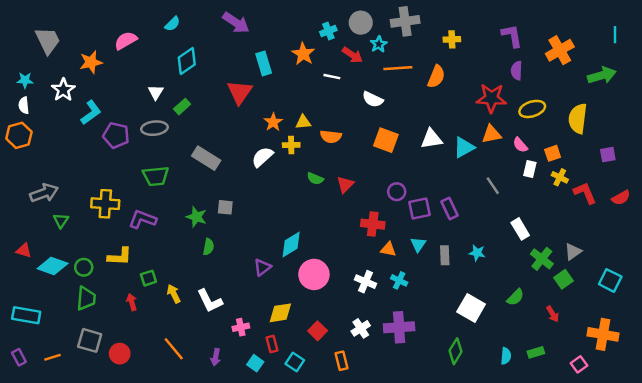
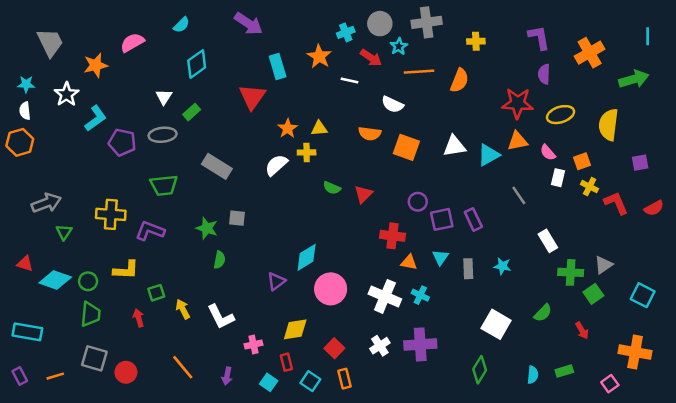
orange semicircle: (331, 137) -> (370, 133), moved
green cross: (542, 259) -> (571, 272), turned -35
white cross: (366, 282) -> (385, 296), size x1.4
orange rectangle: (342, 361) -> (344, 379), moved

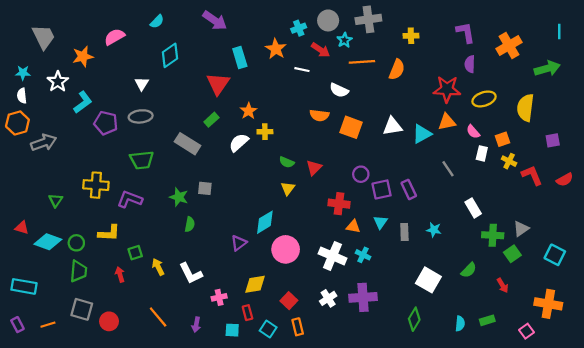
green rectangle: (192, 112) -> (211, 120), moved
yellow triangle: (319, 128) -> (288, 188), moved, turned -48
gray arrow: (46, 203) -> (44, 143), moved
cyan square: (269, 382) -> (232, 330), turned -32

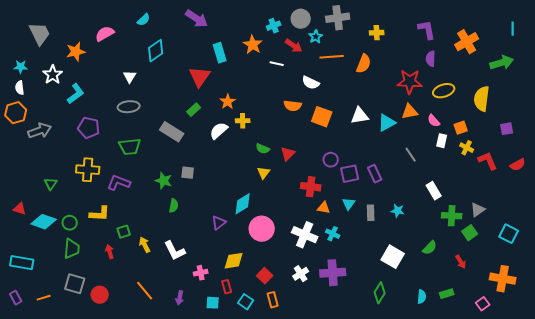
purple pentagon: (106, 123) -> (89, 128), moved

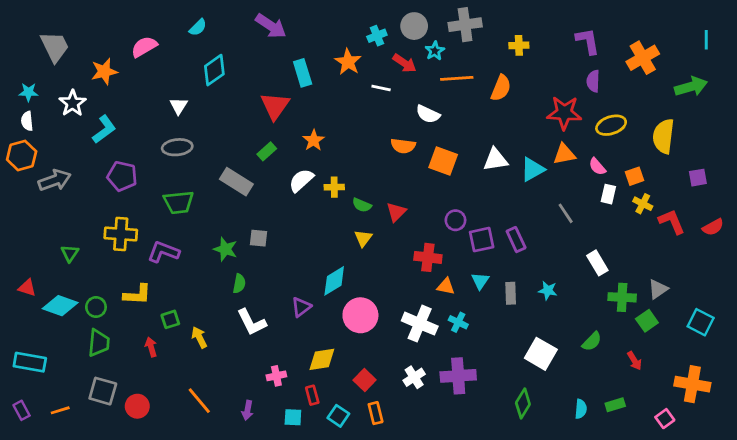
yellow cross: (243, 121) -> (334, 187), moved
white L-shape: (175, 251) -> (252, 322), moved

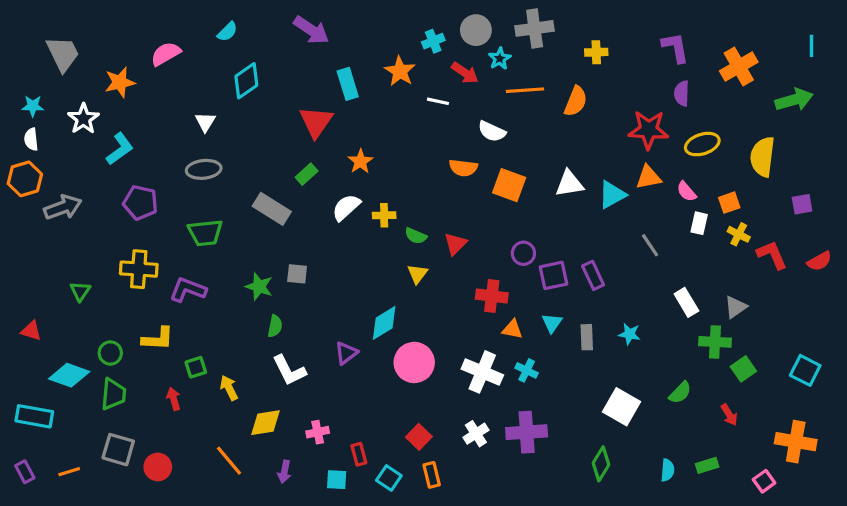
gray triangle: (658, 289) -> (736, 307), moved
cyan diamond: (60, 306) -> (69, 375), moved
yellow diamond: (322, 359) -> (265, 423), moved

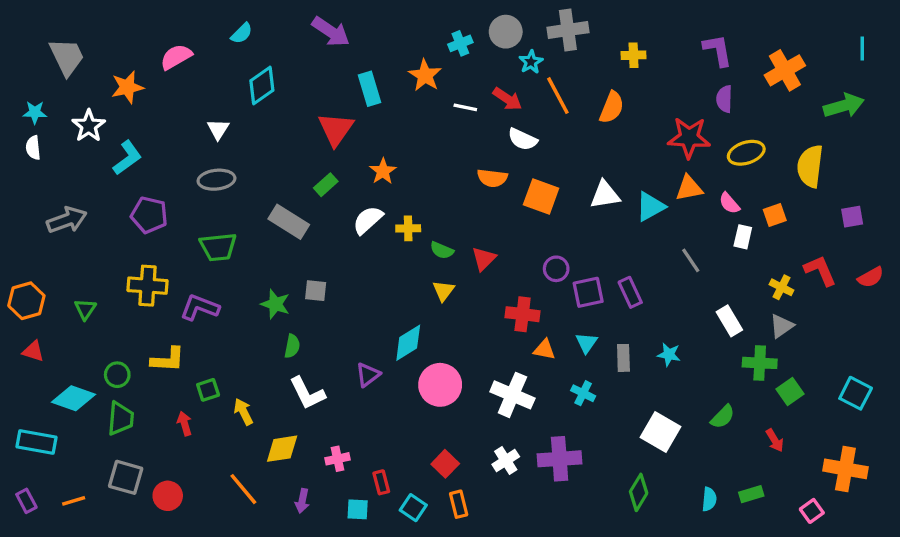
red arrow: (465, 73) -> (507, 99), moved
orange line: (525, 90) -> (558, 96), turned 66
orange hexagon: (25, 179) -> (26, 301), moved
yellow cross: (739, 234) -> (782, 287), moved
cyan cross: (527, 370) -> (583, 393), moved

